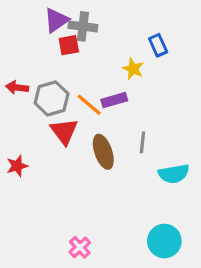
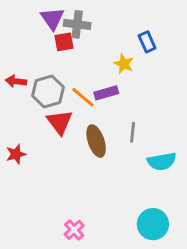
purple triangle: (56, 20) -> (52, 19), turned -30

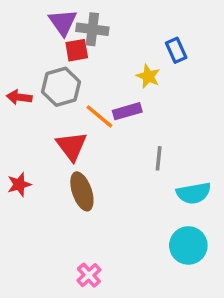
gray hexagon: (48, 91) -> (61, 87), moved
brown ellipse: (96, 141) -> (82, 191), moved
cyan circle: (153, 224) -> (188, 245), moved

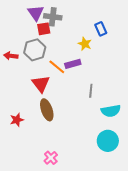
red star: (19, 184) -> (17, 120), moved

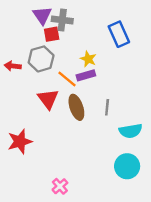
blue rectangle: (101, 29) -> (119, 34), size x1.5
yellow star: (85, 44) -> (88, 59), moved
brown ellipse: (47, 110) -> (76, 107), moved
red star: (17, 120) -> (20, 141), size x1.5

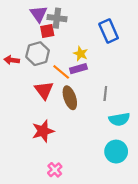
gray line: (107, 107) -> (105, 93), moved
red star: (20, 141) -> (43, 131), moved

